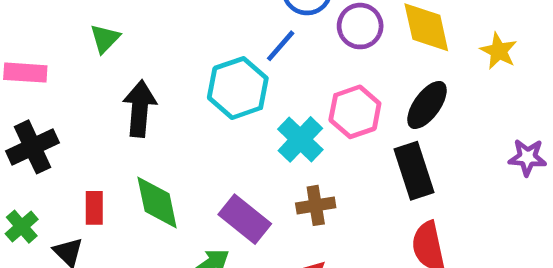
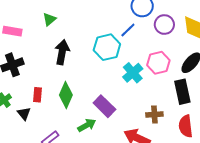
green diamond: (157, 203) -> (66, 95), turned 30
brown cross: (316, 205) -> (154, 115), moved

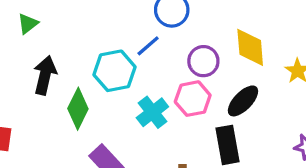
purple circle: (164, 25) -> (203, 61), moved
green diamond: (66, 95) -> (78, 109), moved

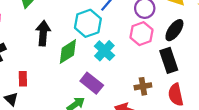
green diamond: (78, 109) -> (68, 52), turned 40
cyan cross: (152, 112) -> (104, 51), moved

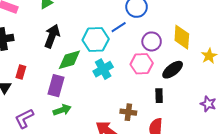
black rectangle: (169, 60) -> (159, 96), size x0.6
purple rectangle: (92, 83) -> (56, 86), moved, turned 50

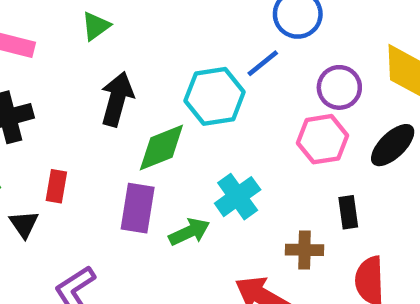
cyan cross: (103, 69) -> (238, 197), moved
black rectangle: (159, 96) -> (348, 212), moved
green arrow: (62, 110) -> (189, 232), moved

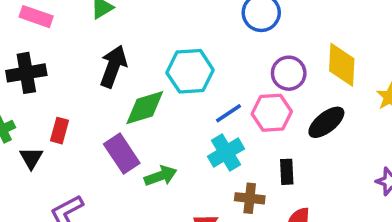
blue line: (263, 63) -> (229, 113), moved
cyan cross: (238, 197) -> (226, 153), moved
purple rectangle: (138, 208) -> (122, 154), turned -48

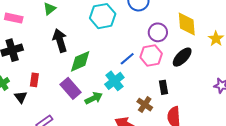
black arrow: (113, 66) -> (60, 41), turned -30
cyan hexagon: (190, 71) -> (103, 16), moved
cyan cross: (226, 153) -> (114, 81), moved
brown cross: (250, 198) -> (145, 105), turned 35

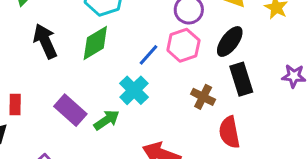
green diamond: (80, 61) -> (95, 43), moved
black rectangle: (164, 87) -> (241, 79), moved, size x1.5
brown cross: (145, 105) -> (203, 97), moved

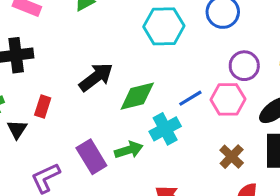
black arrow: (45, 41) -> (96, 77), moved, turned 60
green diamond: (95, 43) -> (137, 96), moved
purple rectangle: (70, 110) -> (91, 157), moved

